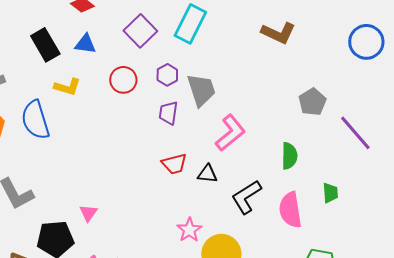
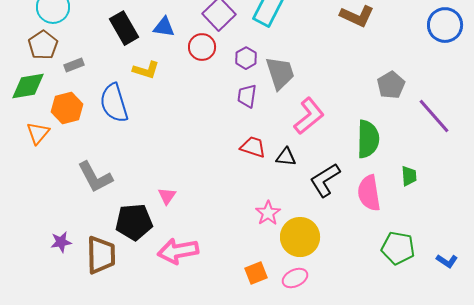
red circle: (123, 80) -> (202, 47), moved
green semicircle: (289, 156) -> (368, 139), size x1.4
red trapezoid: (174, 164) -> (253, 147), turned -148

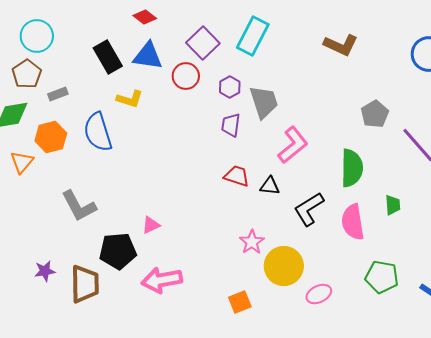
blue triangle: (164, 27) -> (148, 56), size x1.4
pink triangle: (167, 196) -> (151, 225), turned 30
pink ellipse: (295, 278) -> (319, 294), moved

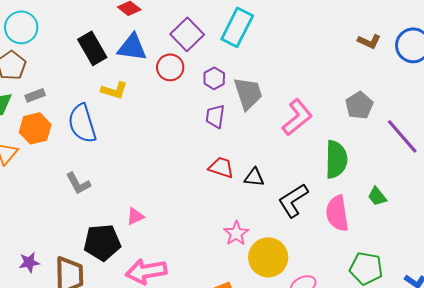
brown L-shape: (341, 45) -> (369, 41), moved, size x0.7
gray rectangle: (58, 94) -> (35, 95), moved
pink L-shape: (293, 145) -> (297, 117), moved
green trapezoid: (393, 205) -> (377, 196), turned 145
gray L-shape: (79, 206) -> (78, 183), moved, size x0.7

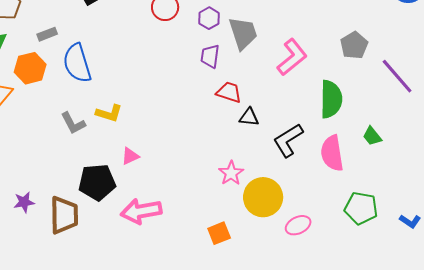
yellow L-shape: (114, 90) -> (109, 113), moved
gray rectangle: (35, 95) -> (47, 34), moved
red trapezoid: (221, 167) -> (229, 92), moved

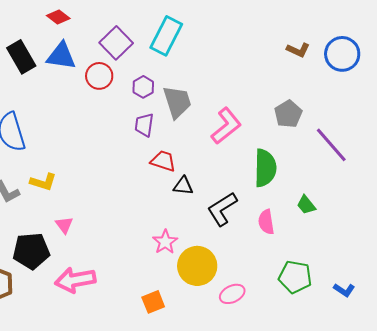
pink semicircle: (332, 153) -> (266, 222), size x0.7
pink triangle: (130, 156) -> (64, 225), turned -42

